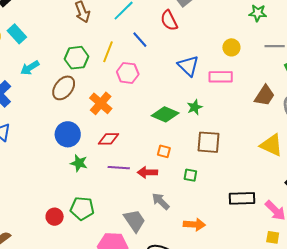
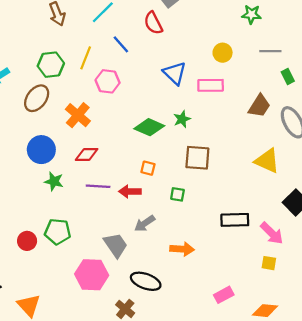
gray arrow: (161, 201) -> (145, 223), turned -78

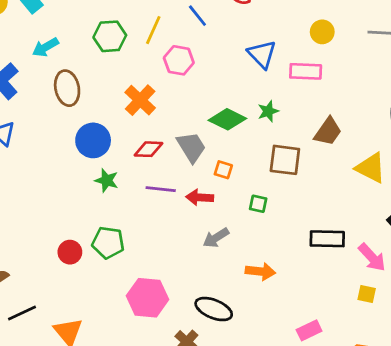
brown ellipse: (37, 98) -> (67, 88), moved, turned -52
brown trapezoid: (259, 106) -> (328, 132), moved
gray trapezoid: (116, 245) -> (191, 147), moved

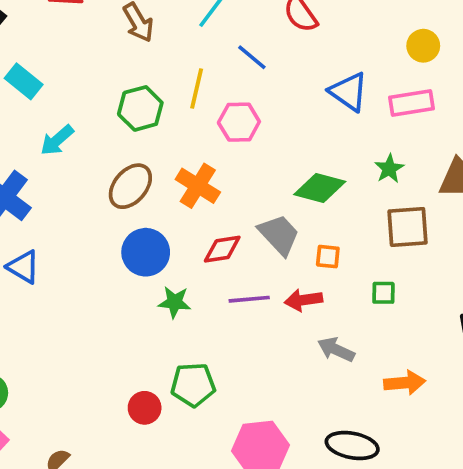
brown ellipse: (67, 88) -> (130, 186), moved, turned 64
green star: (268, 111) -> (389, 169), moved
gray arrow: (216, 238) -> (336, 350), turned 68

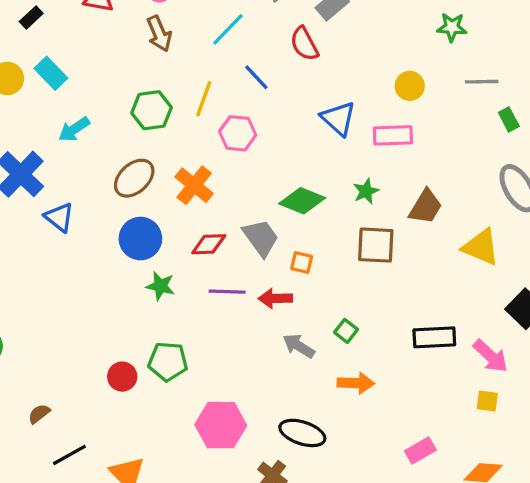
blue triangle: (23, 267) -> (59, 217), moved
green square: (383, 293) -> (346, 331), moved, turned 30

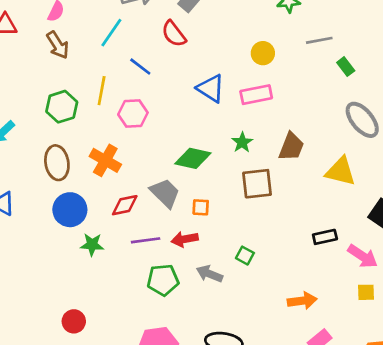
brown ellipse: (134, 178) -> (57, 163), turned -48
black rectangle: (434, 337) -> (325, 237), moved, size x0.7
green pentagon: (168, 361) -> (163, 280), moved
orange arrow: (356, 383) -> (302, 301), moved

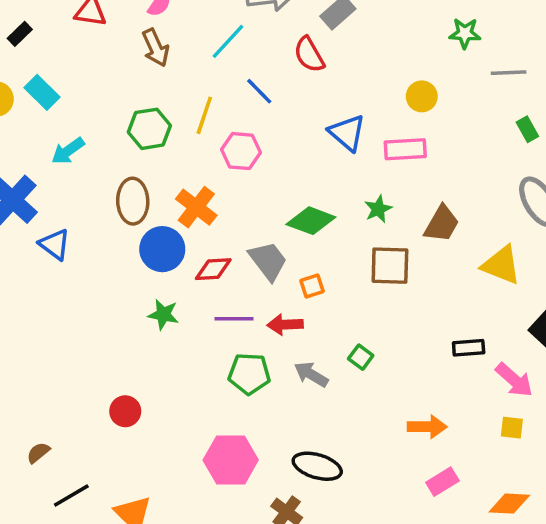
gray line: (319, 40) -> (509, 73), moved
orange square: (201, 207) -> (312, 286), turned -30
blue circle: (70, 210) -> (162, 249), moved

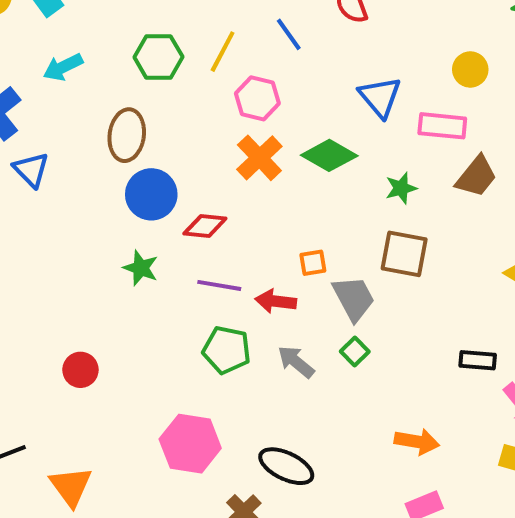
orange cross: (196, 207) -> (259, 158), moved
green diamond: (311, 221) -> (329, 155), moved
brown trapezoid: (442, 224) -> (476, 177), moved
gray trapezoid: (268, 261) -> (354, 298), moved

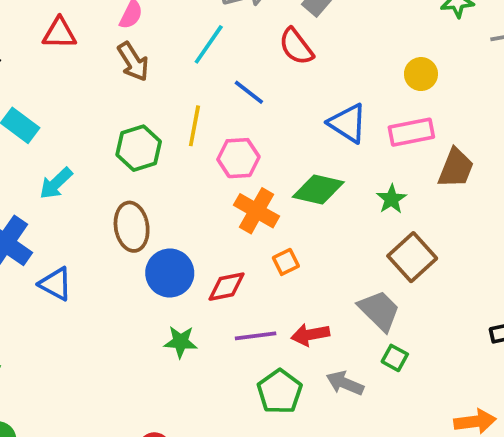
brown square: (404, 254) -> (412, 257), turned -36
orange square: (313, 263) -> (286, 262), moved
green pentagon: (227, 350) -> (280, 392), turned -30

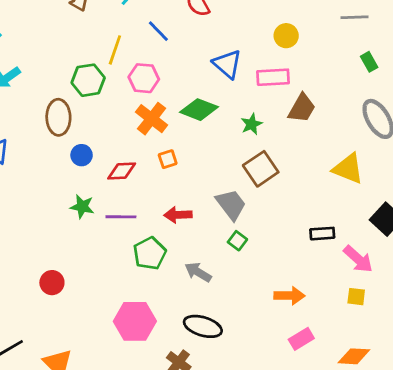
green hexagon: (139, 148) -> (88, 80), moved
blue circle: (170, 273) -> (82, 155), size x0.6
purple line: (256, 336) -> (121, 217), moved
gray arrow: (345, 383) -> (198, 272), moved

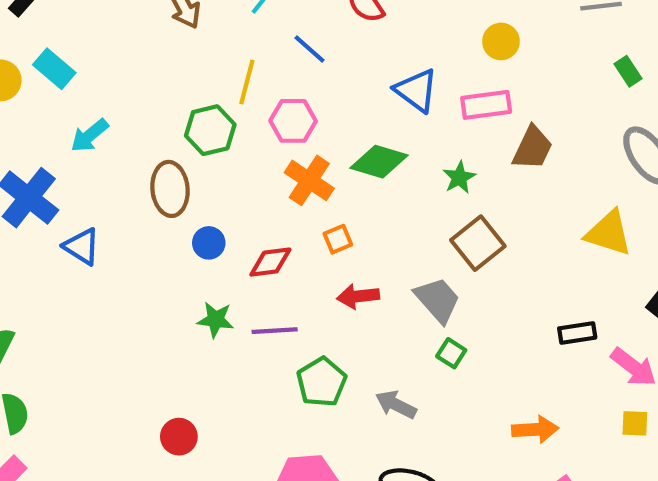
red arrow: (178, 215) -> (358, 296), moved

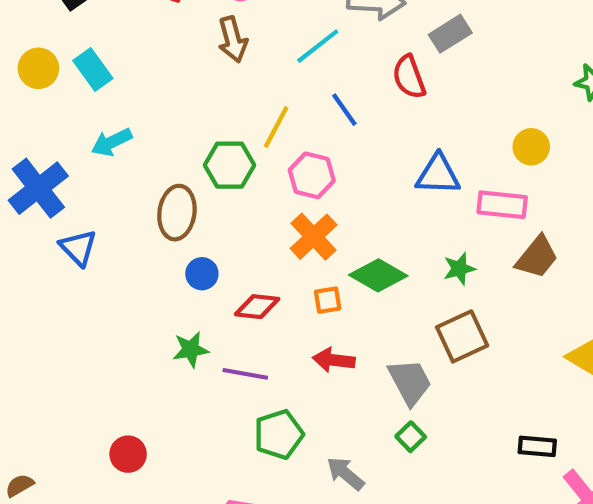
blue triangle: (416, 90) -> (438, 175), turned -48
green diamond: (379, 162) -> (378, 275), moved
green star: (216, 320) -> (191, 350), turned -30

